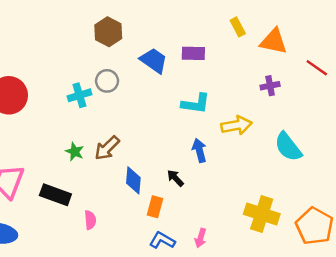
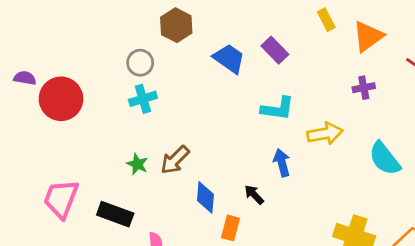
orange triangle: (274, 41) -> (368, 36), turned -48
purple rectangle: (193, 53) -> (275, 50), turned 45
gray circle: (107, 81) -> (140, 63), moved

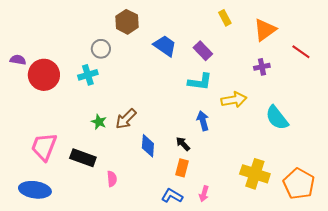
yellow rectangle: (326, 20) -> (225, 18), moved
purple rectangle: (275, 50) -> (203, 51), moved
cyan cross: (143, 99) -> (88, 75), moved
orange rectangle: (230, 228) -> (182, 168), moved

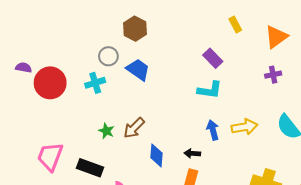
blue trapezoid: (165, 46) -> (138, 70), moved
yellow arrow: (234, 100) -> (244, 127), moved
black arrow: (183, 144) -> (192, 153), turned -42

